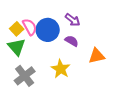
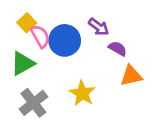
yellow square: (17, 29) -> (27, 23), moved
purple semicircle: (72, 41) -> (118, 49), moved
green triangle: (17, 47) -> (23, 63), turned 42

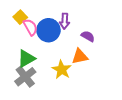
purple arrow: (99, 27) -> (65, 21), moved, turned 56
green triangle: (23, 63) -> (26, 58), moved
orange triangle: (131, 76) -> (80, 56), moved

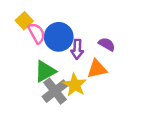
purple arrow: (65, 21) -> (77, 49), moved
green triangle: (26, 58) -> (45, 71), moved
gray cross: (25, 77) -> (55, 91), moved

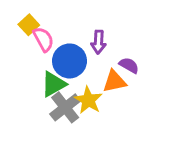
blue circle: (59, 37) -> (70, 61), moved
purple semicircle: (107, 44) -> (129, 65), moved
purple arrow: (77, 49) -> (99, 42), moved

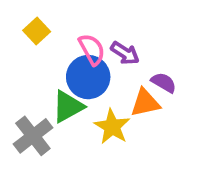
pink semicircle: (43, 39) -> (92, 49), moved
purple arrow: (99, 42) -> (125, 53), turned -60
gray cross: (65, 107) -> (33, 136), moved

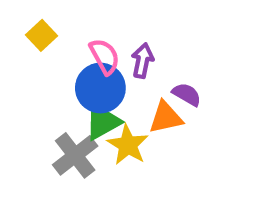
purple arrow: (125, 53) -> (143, 61), turned -112
green triangle: (68, 106) -> (102, 122), moved
gray cross: (33, 136) -> (75, 155), moved

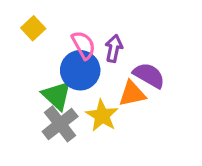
purple semicircle: (187, 94) -> (149, 75), size x1.4
green triangle: (102, 122) -> (57, 95), moved, turned -48

